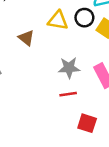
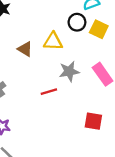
yellow triangle: (58, 20) -> (53, 41), moved
red line: (68, 94) -> (49, 92), moved

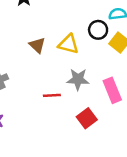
red square: (93, 121) -> (87, 118), moved, turned 30

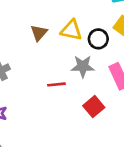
black circle: (98, 30) -> (98, 39), moved
brown triangle: (37, 45) -> (39, 33), turned 30

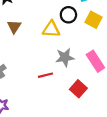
brown triangle: (39, 33) -> (14, 27), moved
black circle: (98, 39) -> (68, 15), moved

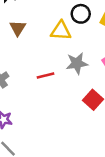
red line: (45, 75) -> (45, 76), moved

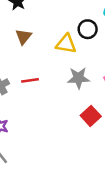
red line: (45, 76) -> (30, 80), moved

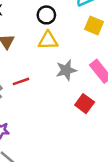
black circle: (88, 29) -> (46, 15), moved

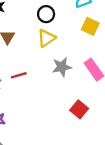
yellow triangle: (48, 40) -> (46, 38), turned -36
red square: (85, 104) -> (79, 109), moved

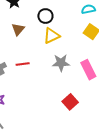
black circle: (46, 14) -> (45, 16), moved

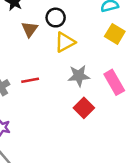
brown triangle: (18, 29) -> (30, 29), moved
red square: (70, 102) -> (84, 108), moved

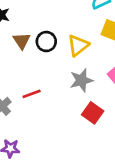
black circle: (56, 18) -> (46, 42), moved
yellow triangle: (65, 42) -> (78, 45), moved

